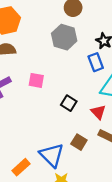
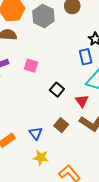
gray hexagon: (64, 37) -> (43, 16), moved
blue triangle: (52, 155) -> (36, 133), size x0.6

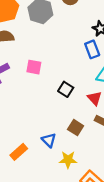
yellow star: (41, 158) -> (68, 160), moved

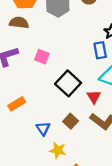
black square: (66, 89) -> (68, 83), size x1.6
orange rectangle: (19, 152) -> (17, 104), moved

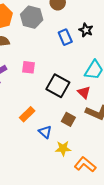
blue rectangle: (100, 50) -> (65, 37), moved
orange rectangle: (17, 104) -> (27, 114), moved

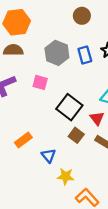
gray hexagon: (32, 17) -> (57, 53), moved
orange rectangle: (27, 114) -> (23, 140), moved
brown square: (68, 119) -> (76, 135), moved

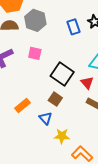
gray hexagon: (57, 53) -> (35, 20), moved
brown square: (76, 135) -> (55, 99), moved

